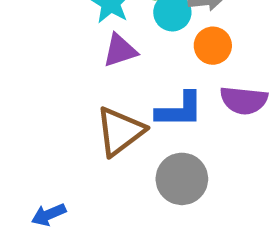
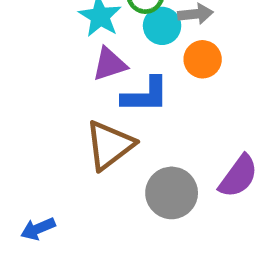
purple semicircle: (244, 100) -> (238, 176), moved, turned -60
blue L-shape: (179, 110) -> (145, 95), moved

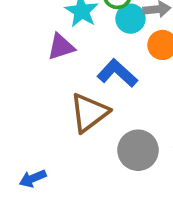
purple triangle: (110, 64) -> (61, 47), moved
blue L-shape: (145, 95) -> (117, 73), turned -138

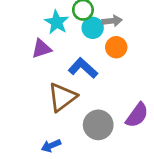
blue arrow: (33, 178) -> (51, 146), moved

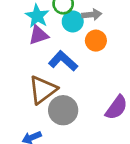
purple triangle: (41, 49) -> (39, 35), moved
gray circle: (98, 125) -> (63, 110), moved

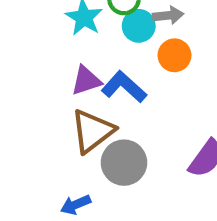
purple triangle: (39, 35) -> (86, 81), moved

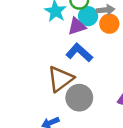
orange circle: (174, 55) -> (109, 24), moved
purple triangle: (86, 81) -> (77, 26), moved

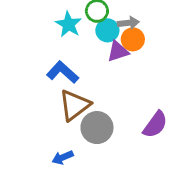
purple triangle: (77, 26) -> (118, 51), moved
blue L-shape: (79, 53) -> (63, 72), moved

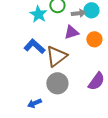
cyan circle: (107, 30) -> (91, 10), moved
orange circle: (133, 39) -> (94, 39), moved
brown triangle: (75, 105) -> (56, 56), moved

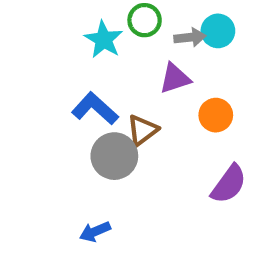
orange circle: (94, 39) -> (216, 115), moved
brown triangle: (56, 56) -> (142, 130), size x0.7
gray circle: (57, 83) -> (114, 156), moved

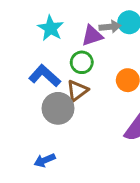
green circle: (145, 20) -> (82, 62), moved
purple triangle: (175, 78) -> (92, 36), moved

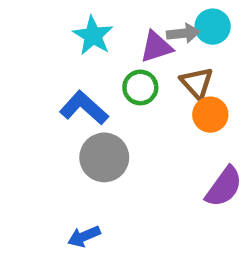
brown triangle: (77, 91) -> (197, 83), moved, turned -35

